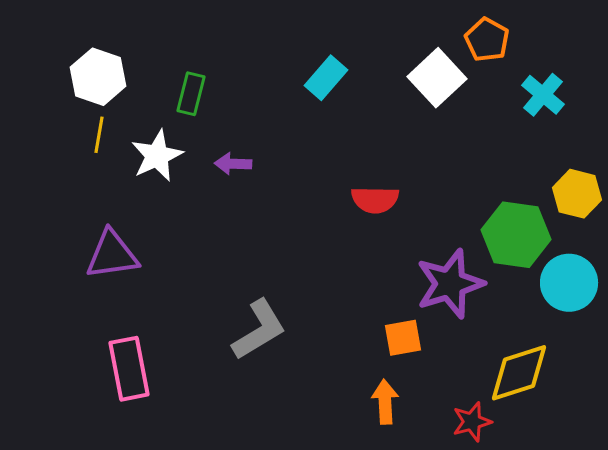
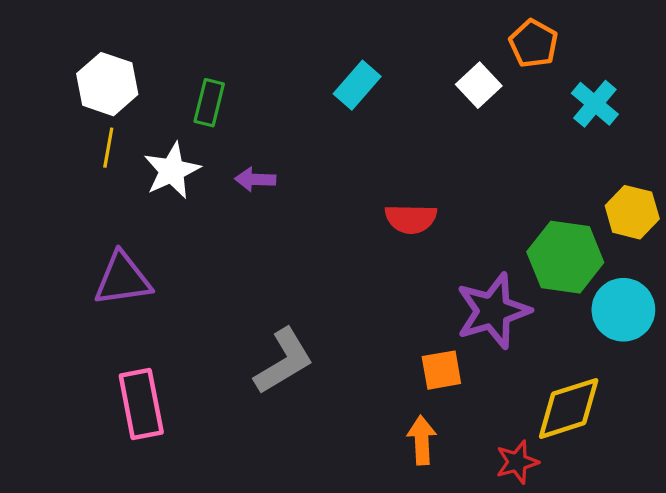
white square: (437, 78) -> (479, 85), size x0.7

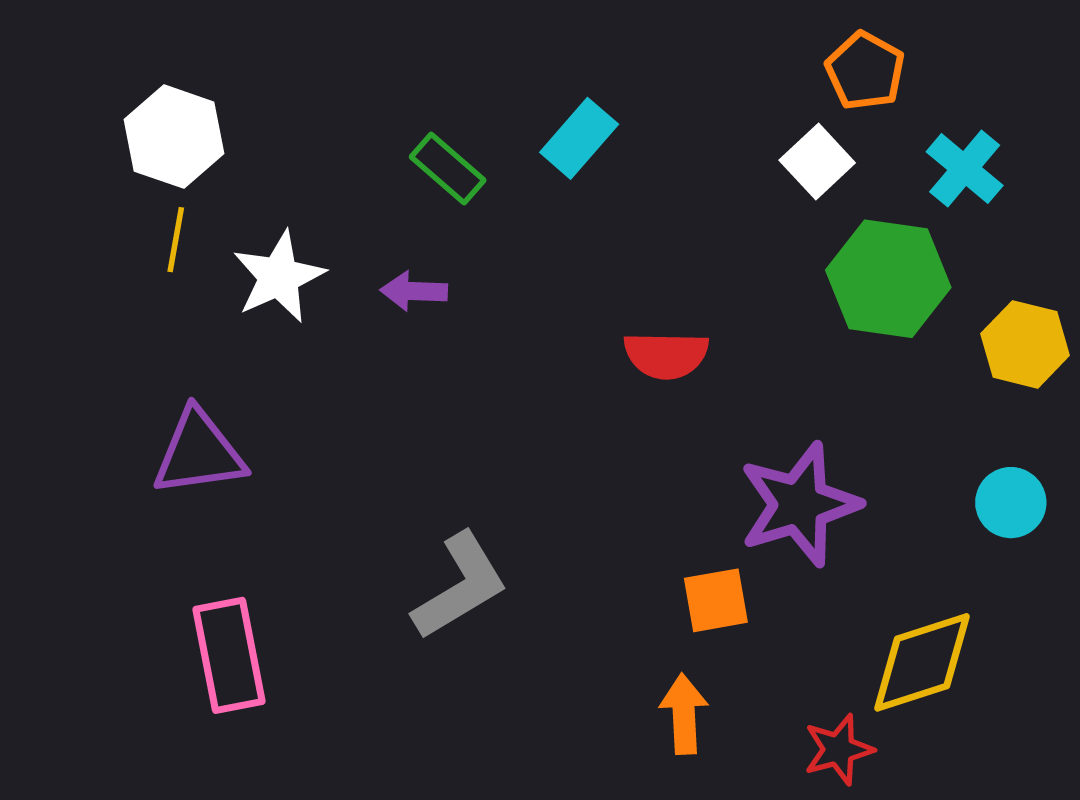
white square: (479, 85) -> (817, 161), moved
green rectangle: (209, 103) -> (448, 169), moved, turned -63
green hexagon: (565, 257) -> (888, 279), moved
cyan circle: (623, 310) -> (1011, 503), size x0.7

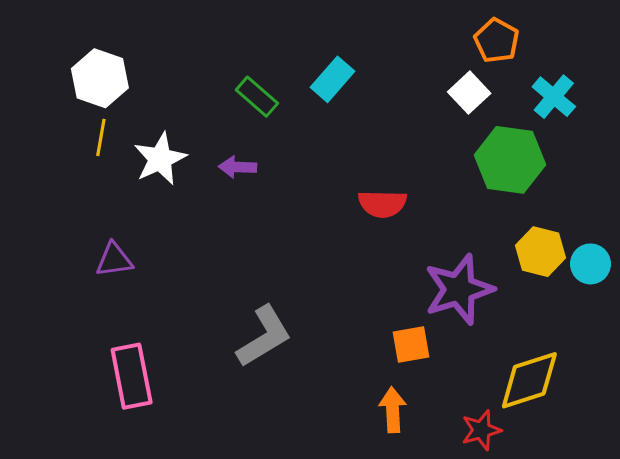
yellow hexagon: (1025, 344) -> (540, 252), moved
purple triangle: (199, 453) -> (114, 260), size x0.7
cyan circle: (1011, 503) -> (590, 264), moved

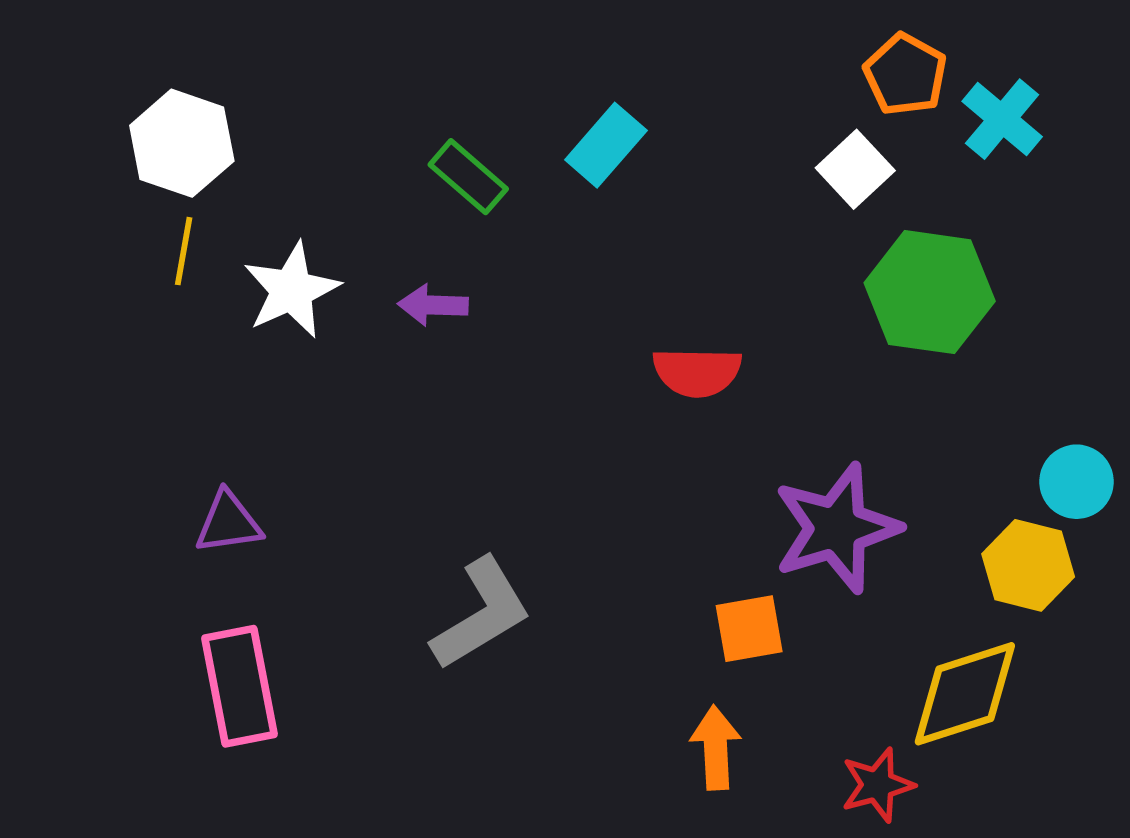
cyan cross: (554, 97) -> (1002, 119), moved
yellow hexagon: (540, 252) -> (1028, 565), moved
purple triangle: (114, 260) -> (228, 523), moved

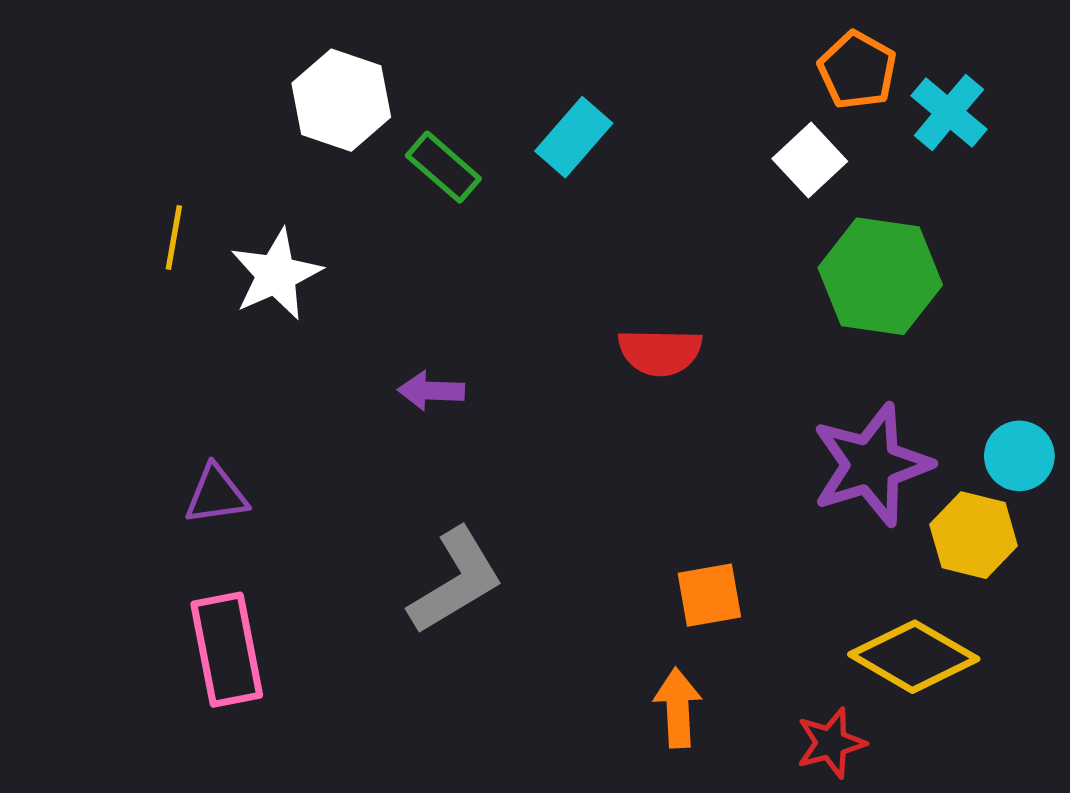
white hexagon: (182, 143) -> (341, 100), moved
purple arrow: (433, 305) -> (431, 391), moved
purple star: (837, 528) -> (871, 465), moved
yellow diamond: (965, 694) -> (914, 657), turned 48

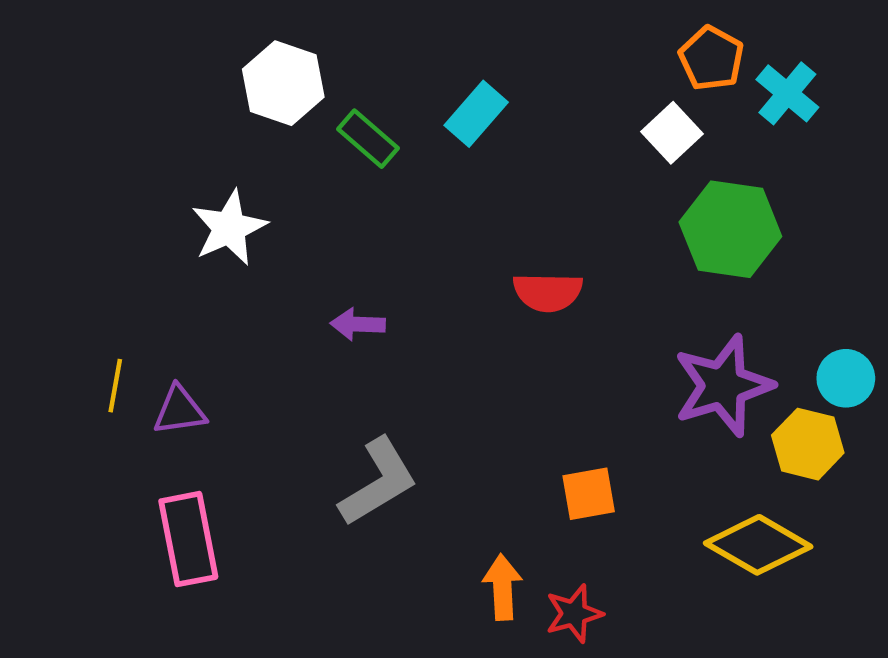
yellow line: (174, 238) -> (115, 386), moved
orange arrow: (678, 708) -> (502, 587), moved
red star: (831, 743) -> (574, 614), moved

